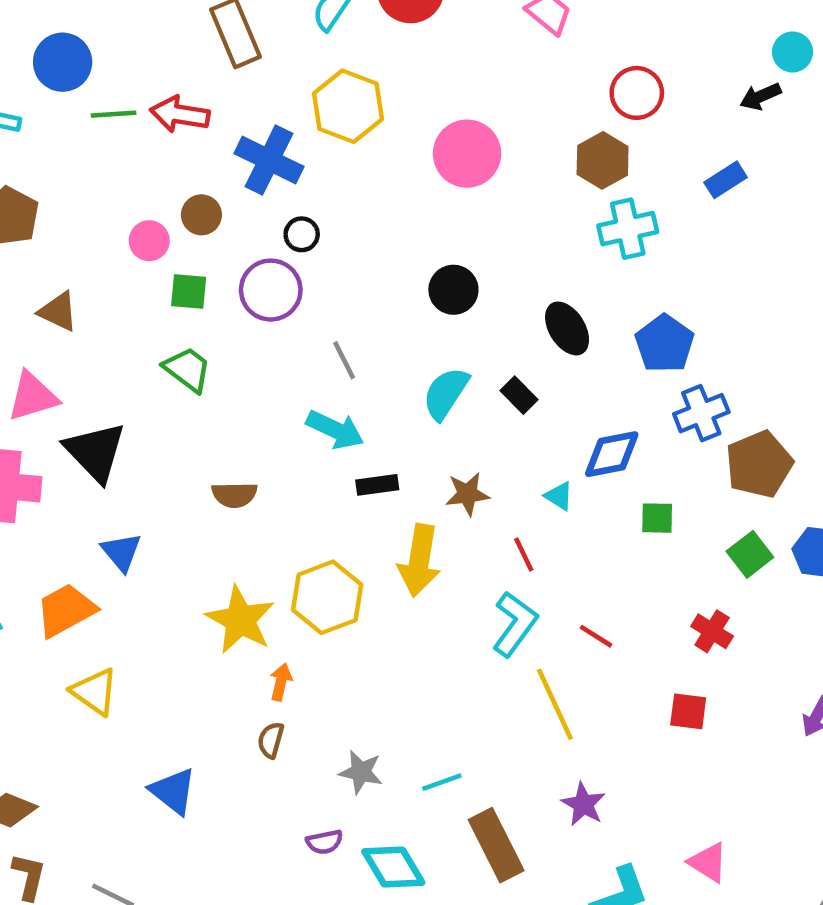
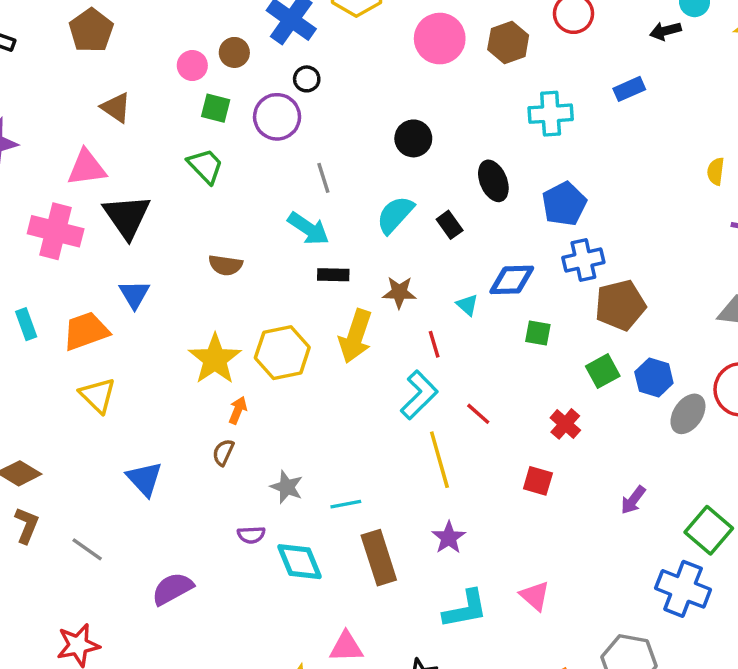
brown hexagon: (603, 160) -> (508, 42), moved

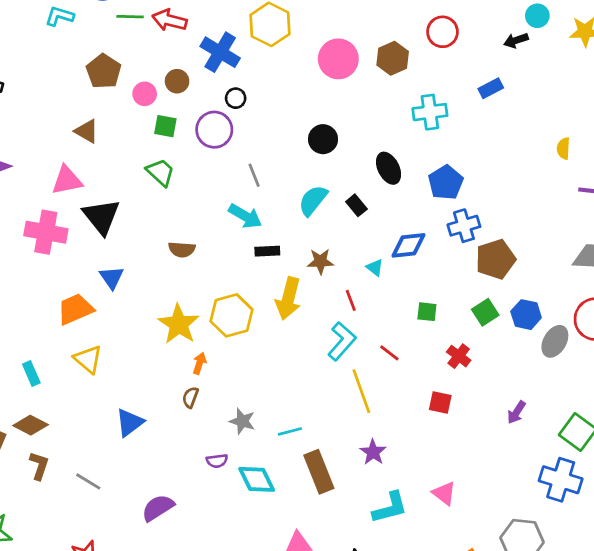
brown pentagon: (91, 30) -> (104, 71), moved
cyan rectangle: (26, 324) -> (31, 374), moved
green square: (538, 333) -> (427, 312), moved
blue triangle: (144, 479) -> (130, 423), turned 40

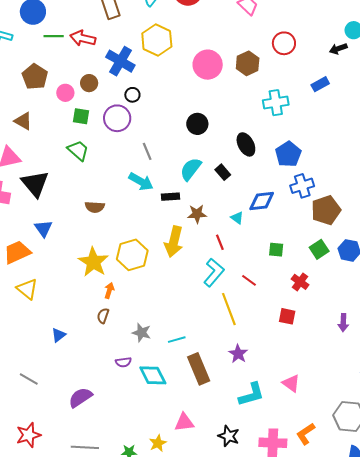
black rectangle: (267, 251) -> (170, 197), moved
purple arrow: (516, 412) -> (343, 323), turned -30
blue triangle: (130, 423) -> (59, 335), size x0.7

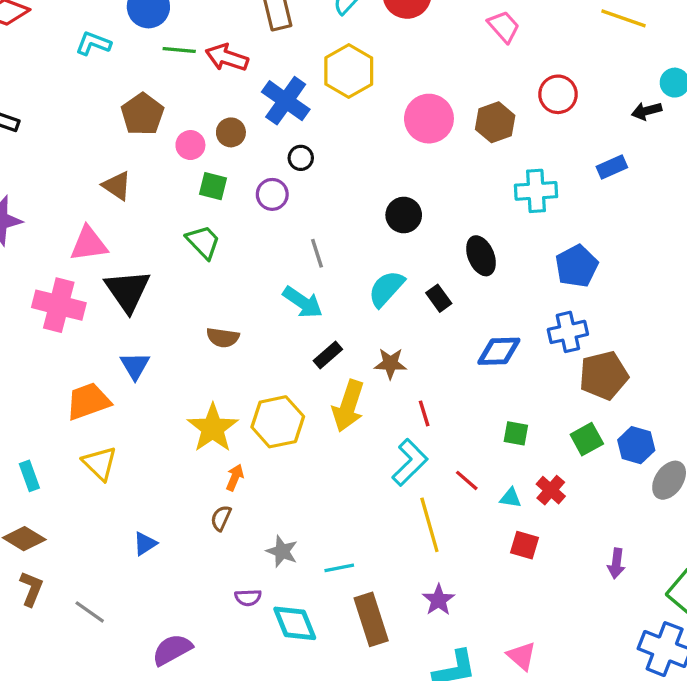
purple circle: (117, 118) -> (272, 194), size x0.7
blue pentagon: (288, 154) -> (577, 266), moved
black rectangle: (170, 197) -> (328, 355), moved, turned -42
cyan triangle: (237, 218) -> (511, 498), moved, turned -32

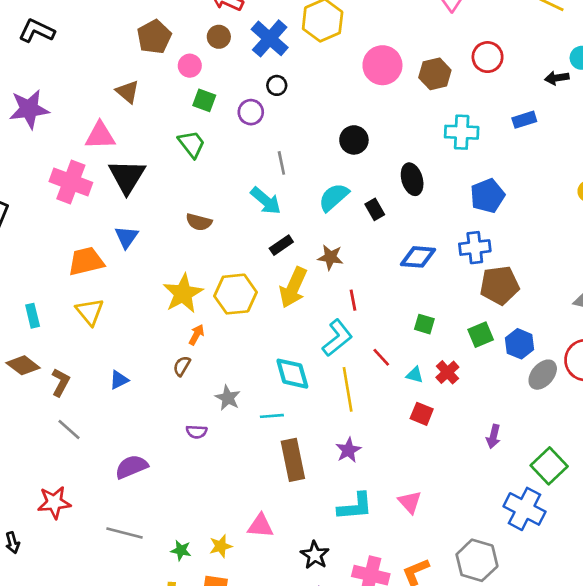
brown circle: (231, 132) -> (219, 37), moved
brown L-shape: (31, 589) -> (61, 382), moved
cyan diamond: (295, 623) -> (292, 374), moved

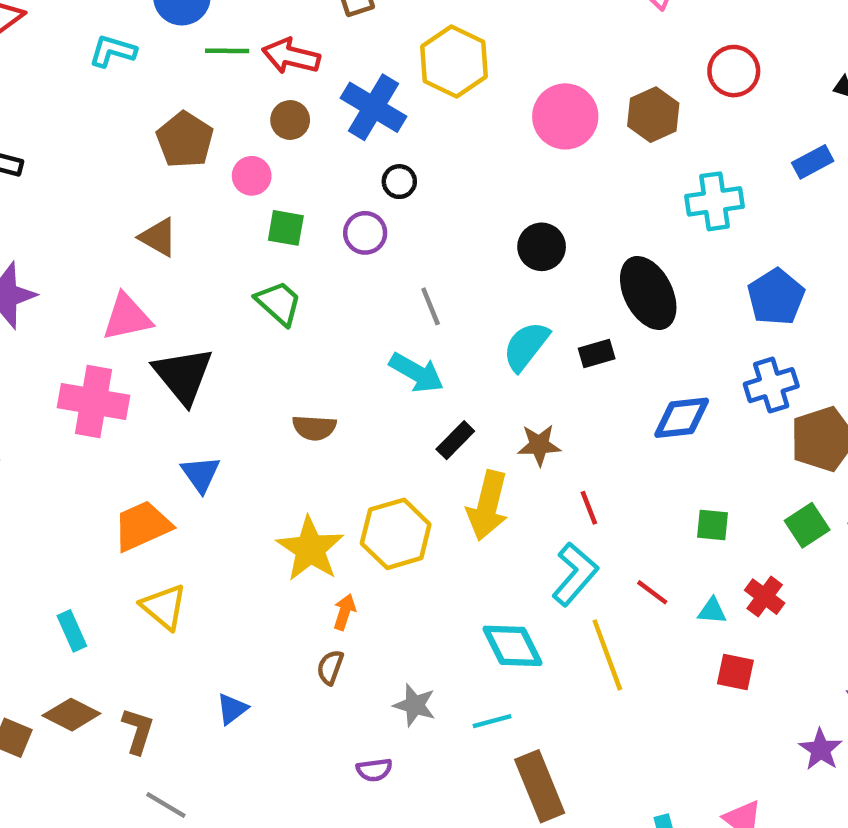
black ellipse: (412, 179) -> (648, 293), size x1.4
black rectangle: (375, 209) -> (597, 354), turned -66
purple star: (348, 450) -> (821, 749), moved

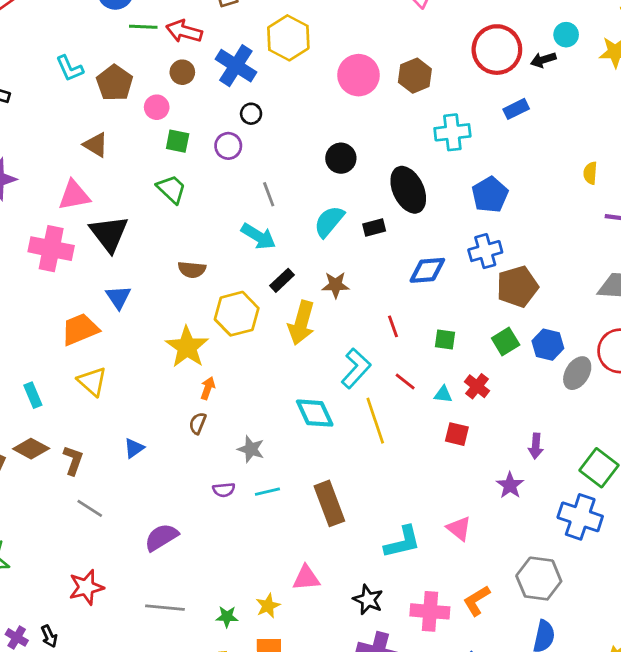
cyan L-shape: (113, 51) -> (70, 68), moved, turned -132
red circle: (734, 71) -> (497, 50), moved, size x1.5
red line: (589, 508) -> (393, 326), moved
yellow hexagon: (396, 534) -> (237, 314), moved
cyan line: (492, 721) -> (267, 492), moved

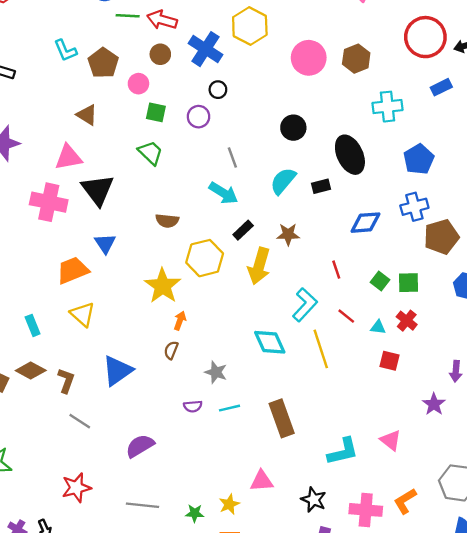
green square: (445, 339) -> (380, 281), turned 30
green square: (506, 341) -> (408, 283), moved, turned 30
blue triangle: (134, 448) -> (117, 371), size x1.8

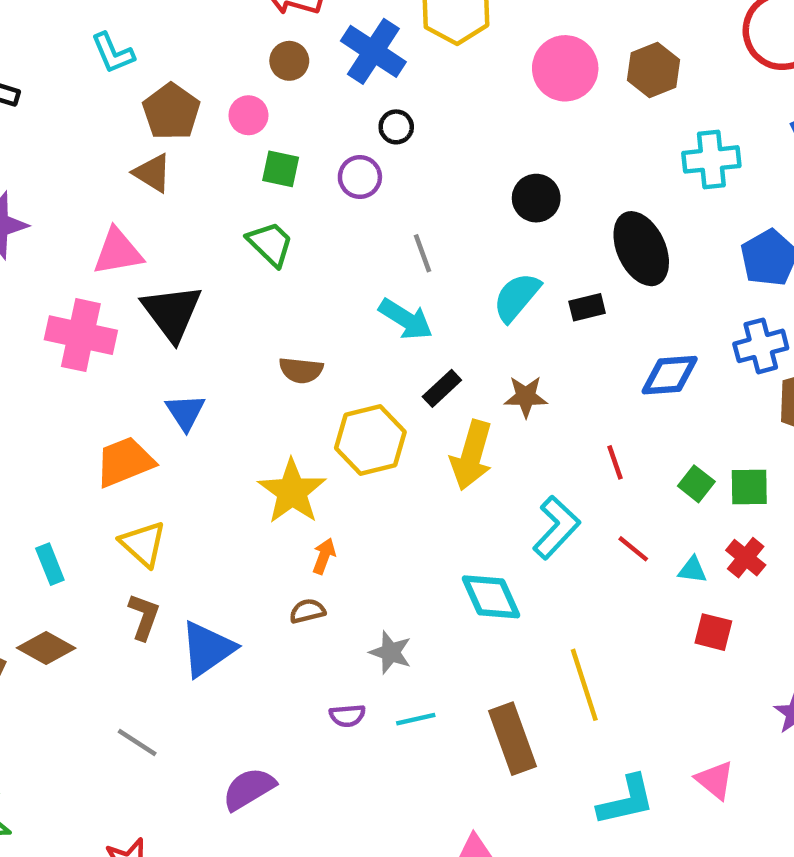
brown pentagon: (103, 63) -> (171, 112), moved
yellow line: (321, 349) -> (584, 685), moved
brown semicircle: (171, 350) -> (307, 611), turned 54
brown L-shape: (66, 381) -> (144, 617), moved

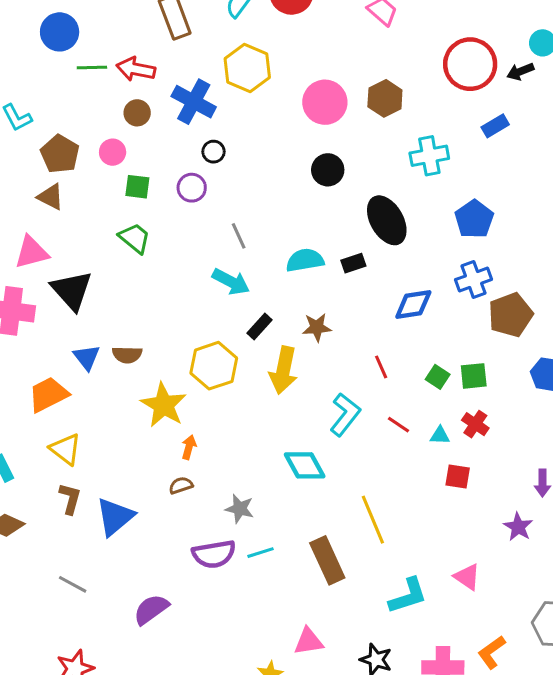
black circle: (536, 198) -> (328, 170), moved
cyan semicircle: (517, 297) -> (305, 260), turned 45
brown semicircle: (301, 370) -> (127, 355), moved
purple semicircle: (347, 716) -> (214, 554), size x1.8

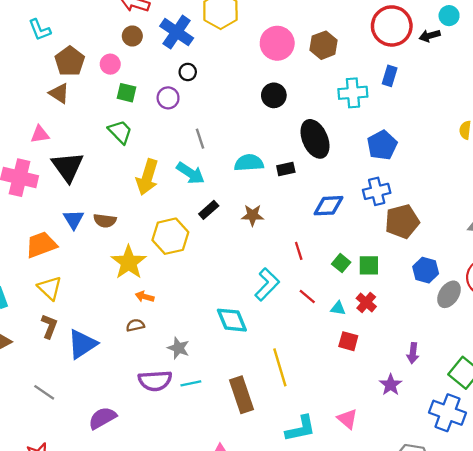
blue rectangle: (495, 126) -> (390, 76), moved, turned -48
pink triangle: (32, 252) -> (40, 134), size x0.7
yellow arrow: (283, 370) -> (147, 177), moved
orange arrow: (189, 447) -> (145, 297), turned -96

